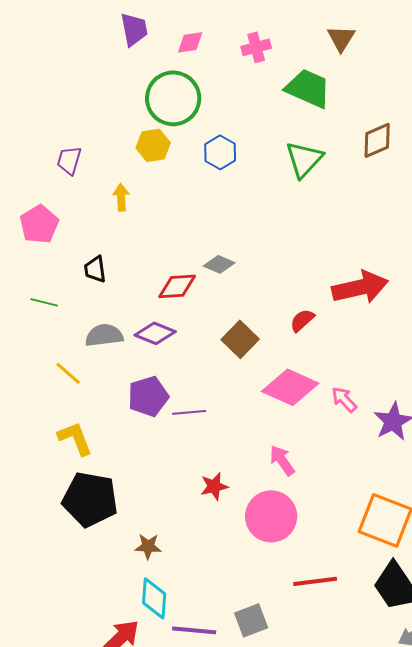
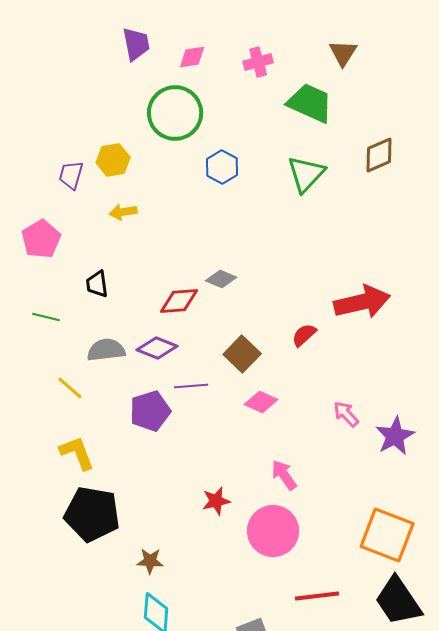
yellow hexagon: (153, 145) -> (113, 160), moved
yellow arrow: (121, 197) -> (123, 212), turned -96
pink diamond: (290, 387) -> (261, 402), moved, size x0.6
purple line: (189, 412) -> (191, 386), moved

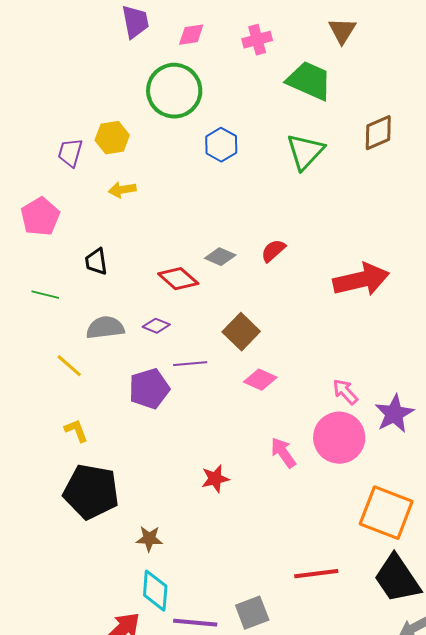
red diamond: (179, 301) -> (178, 279), turned 45
red semicircle: (304, 335) -> (273, 251), moved
purple diamond: (157, 348) -> (156, 326), size x0.7
yellow L-shape: (77, 453) -> (76, 431), size x0.7
pink circle: (273, 531) -> (339, 438), moved

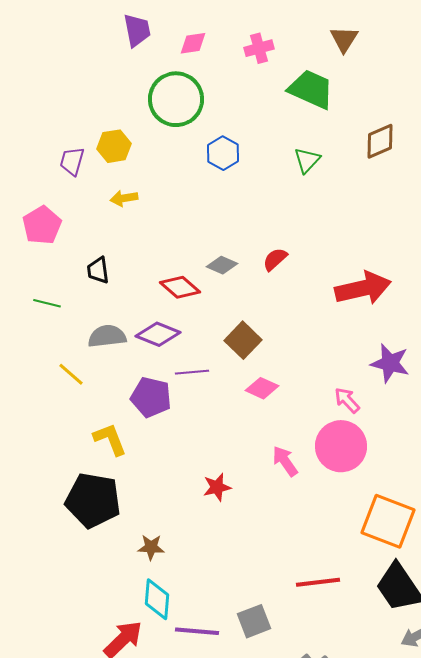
green triangle: (305, 152) -> (307, 160), size x0.7
purple diamond: (156, 326) -> (158, 334), size x1.6
purple pentagon: (149, 389) -> (151, 397), turned 30
purple star: (394, 414) -> (390, 363), moved, turned -30
yellow L-shape: (76, 431) -> (110, 439), moved, size x1.4

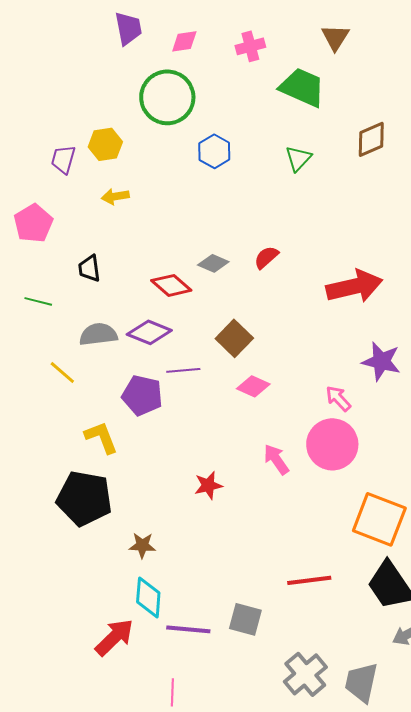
gray square: (254, 621) -> (245, 619), turned 36

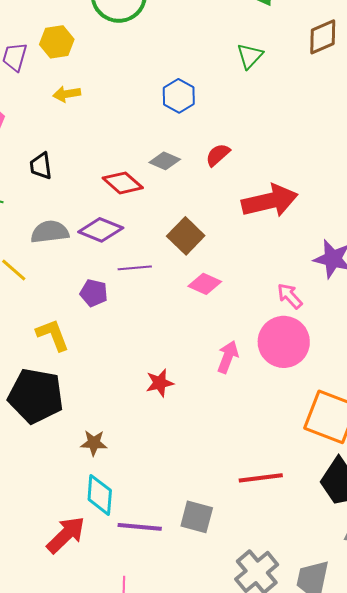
blue hexagon: (214, 151) -> (179, 96), moved
red arrow: (354, 286) -> (270, 201), moved
purple pentagon: (142, 395) -> (94, 293), size x0.7
pink arrow: (276, 459) -> (228, 357), turned 56

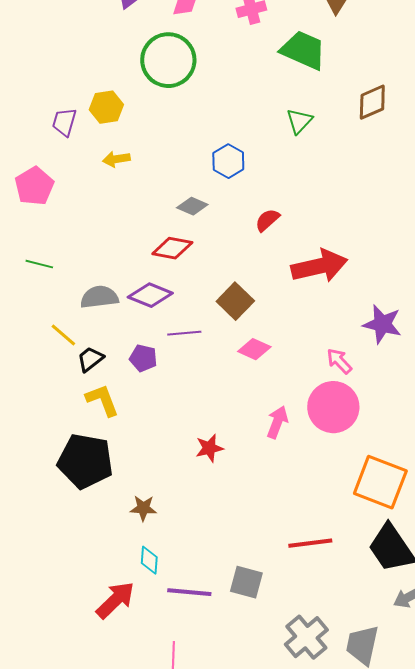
gray diamond: (165, 161) -> (192, 206), moved
black trapezoid: (41, 166) -> (90, 359), moved, turned 60
red diamond: (123, 183) -> (172, 248), turned -30
cyan diamond: (100, 495) -> (149, 560), size x0.7

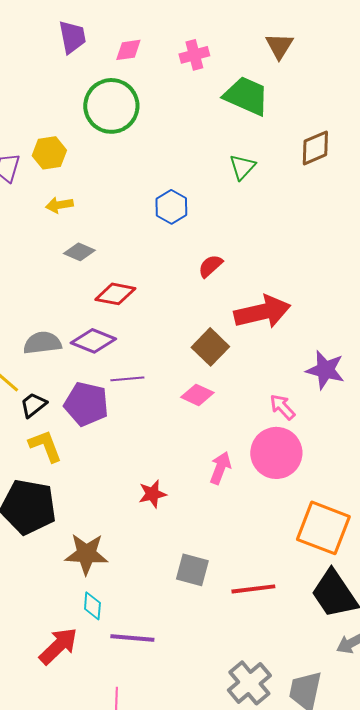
gray diamond: (192, 206) -> (79, 252), moved
brown square: (235, 301) -> (210, 347), moved
purple pentagon: (143, 358) -> (86, 404), size x1.6
brown star: (143, 508) -> (86, 554), size x1.6
gray square: (246, 582) -> (192, 570), moved

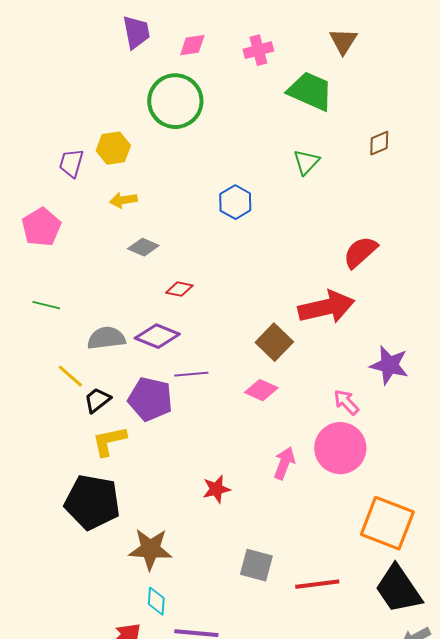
brown diamond: (315, 148) -> (379, 143), size x0.7
red semicircle: (210, 266) -> (360, 252), moved, size x1.4
red diamond: (115, 294) -> (179, 289), size x0.7
yellow L-shape: (45, 446) -> (109, 441), turned -81

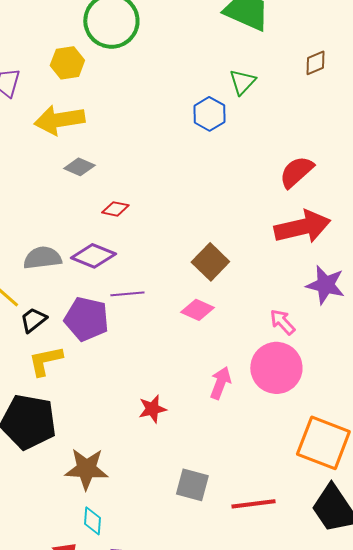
yellow hexagon: (113, 148) -> (67, 63), moved
yellow arrow: (123, 200) -> (59, 120), size x1.8
blue hexagon: (235, 202) -> (209, 114), moved
red arrow: (326, 307) -> (302, 227), moved

